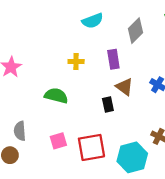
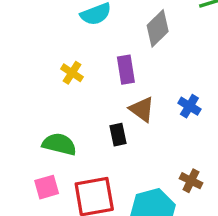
yellow cross: (76, 61) -> (72, 73), turned 32
green semicircle: (56, 96) -> (59, 144), moved

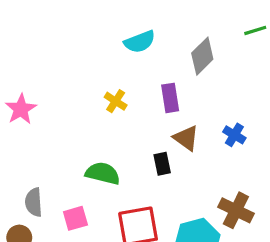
brown cross: (191, 181) -> (236, 210), size x1.5
pink square: (47, 187) -> (75, 218), moved

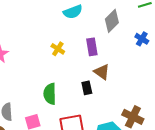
blue cross: (234, 135) -> (142, 39), moved
green semicircle: (103, 173) -> (50, 94), turned -105

